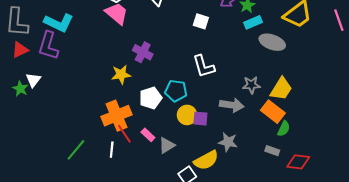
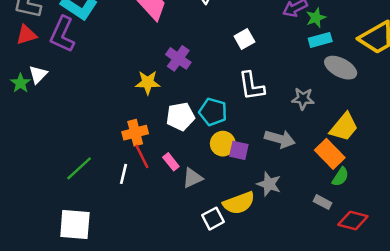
white square: (201, 21) -> (244, 39), moved, turned 35
gray star: (251, 85) -> (303, 99), moved
orange cross: (117, 116) -> (135, 133), size x0.7

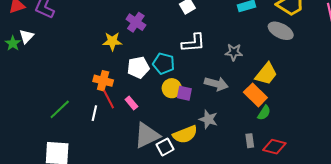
gray ellipse: (341, 68) -> (281, 31), moved
white L-shape: (251, 86) -> (193, 43), turned -85
orange cross: (135, 133) -> (103, 81), turned 30
gray triangle: (192, 178) -> (147, 135), moved, size x1.6
gray rectangle: (323, 202) -> (250, 141), moved, turned 56

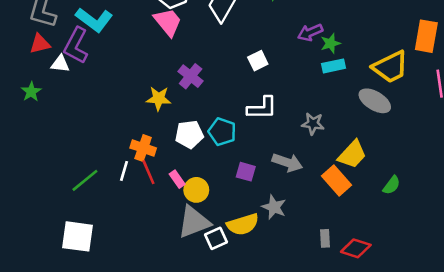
white triangle: (26, 36) -> (60, 64), moved, turned 49
yellow circle: (172, 88) -> (196, 190), moved
white line: (94, 113) -> (124, 171), moved
green semicircle: (264, 113) -> (392, 185), moved

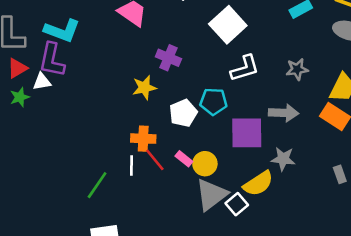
white square: (258, 61) -> (228, 25), size x1.8
green star: (31, 92) -> (20, 97), moved, turned 30
purple square: (246, 172) -> (247, 133), size x1.8

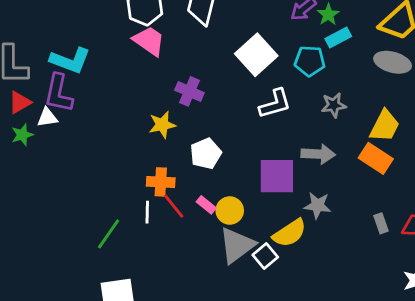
cyan pentagon: (214, 102) -> (310, 61), moved

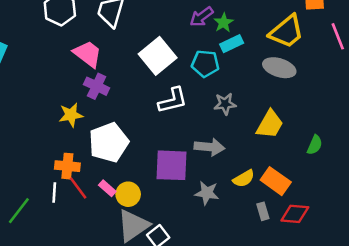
pink trapezoid: (149, 41) -> (88, 54), moved
white pentagon: (206, 154) -> (109, 142), size x1.4
orange rectangle: (376, 158) -> (276, 181), moved
yellow semicircle: (290, 233) -> (244, 179), moved, size x0.7

